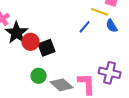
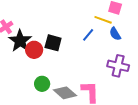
black square: (47, 48) -> (53, 43), moved, turned 36
purple cross: (110, 73) -> (118, 66), moved

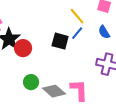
yellow line: (103, 20) -> (77, 16), moved, turned 30
black square: (53, 43) -> (60, 41), moved

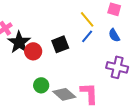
black square: (60, 41) -> (60, 44), moved, turned -36

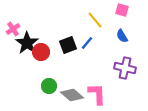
blue line: (87, 36) -> (87, 43), moved

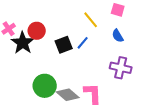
red circle: (41, 52) -> (37, 31), moved
green circle: (49, 86) -> (45, 86), size x1.5

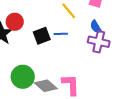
blue line: (83, 43) -> (61, 34), turned 48
purple cross: (121, 68) -> (99, 42), moved

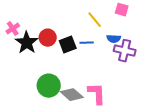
red circle: (15, 22) -> (48, 38), moved
blue semicircle: (96, 27) -> (114, 39), moved, turned -56

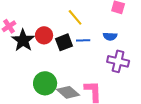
yellow line: (95, 20) -> (75, 17), moved
purple cross: (125, 51) -> (118, 61), moved

